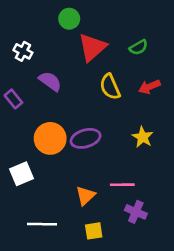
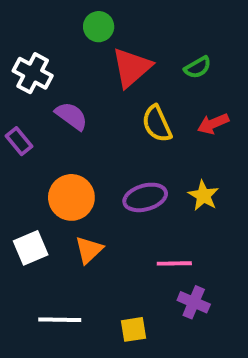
white cross: (23, 51) -> (33, 73), size x1.4
purple ellipse: (86, 138) -> (145, 197), moved
orange triangle: (86, 196) -> (89, 250), moved

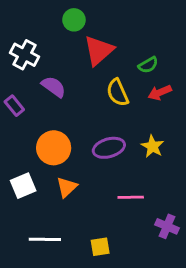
green semicircle: (198, 67) -> (148, 65), moved
purple cross: (194, 302) -> (167, 226), moved

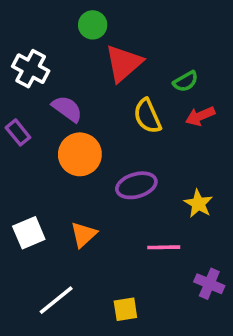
yellow star: (152, 146) -> (198, 204), moved
orange circle: (54, 148) -> (80, 154), moved
white line: (45, 239) -> (56, 300), turned -40

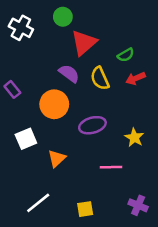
white cross: (31, 69) -> (21, 28), moved
purple semicircle: (67, 109) -> (69, 73), moved
white square: (29, 233) -> (26, 139), moved
purple cross: (209, 284) -> (138, 205), moved

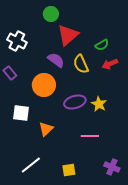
white cross: (21, 28) -> (17, 41), moved
yellow star: (134, 138) -> (99, 104), moved
white square: (26, 139) -> (21, 113), turned 30

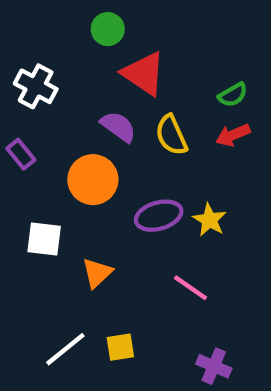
red triangle: (68, 35) -> (144, 74), turned -45
green semicircle: (102, 45) -> (233, 95), moved
pink line: (90, 136) -> (190, 288), turned 36
purple cross: (112, 167) -> (214, 366), moved
yellow square: (69, 170) -> (120, 347), moved

